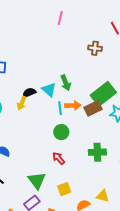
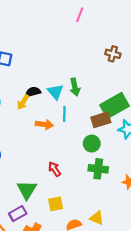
orange arrow: (73, 105) -> (44, 124), moved
green circle: (61, 132) -> (92, 144), moved

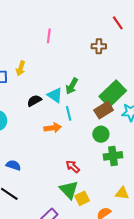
pink line: (80, 15) -> (49, 36), moved
green arrow: (75, 87) -> (72, 86), turned 56
yellow arrow: (23, 102) -> (21, 68), moved
green triangle: (27, 190) -> (69, 190), moved
yellow triangle: (97, 218) -> (122, 193), moved

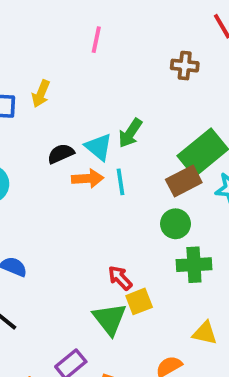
orange arrow: (53, 128) -> (88, 179), moved
yellow square: (82, 198) -> (139, 301), moved

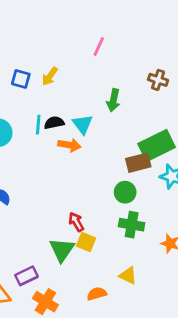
green arrow: (130, 133) -> (113, 100), moved, turned -35
cyan line: (120, 182) -> (38, 125), moved
yellow square: (139, 301) -> (86, 242), turned 30

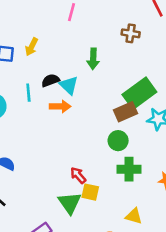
black semicircle: (54, 123) -> (50, 80), moved

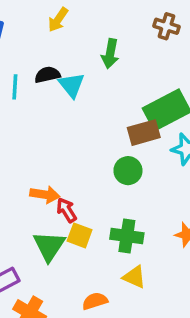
yellow arrow: (32, 47) -> (58, 20), moved
orange arrow: (60, 106) -> (45, 195), moved
green cross: (129, 169) -> (127, 236), moved

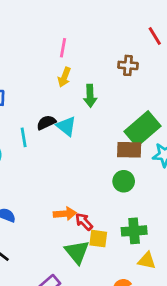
yellow arrow: (58, 20) -> (64, 77), moved
brown rectangle: (144, 133) -> (129, 150), turned 30

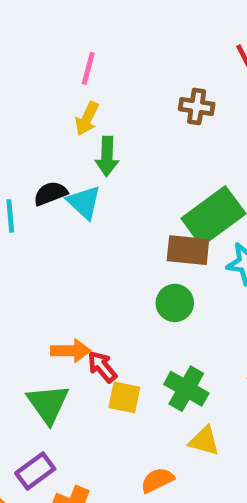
green arrow: (90, 96) -> (107, 156), moved
green cross: (134, 231) -> (186, 389), turned 30
green triangle: (77, 252) -> (48, 404), moved

